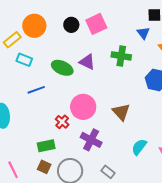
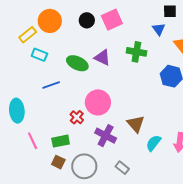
brown triangle: (121, 112) -> (136, 124), moved
pink line: (13, 170) -> (33, 141), moved

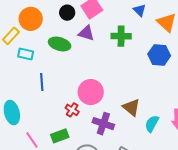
purple triangle: (102, 58) -> (86, 33), moved
green ellipse: (77, 63) -> (60, 44), moved
blue line: (51, 85) -> (42, 82), turned -66

